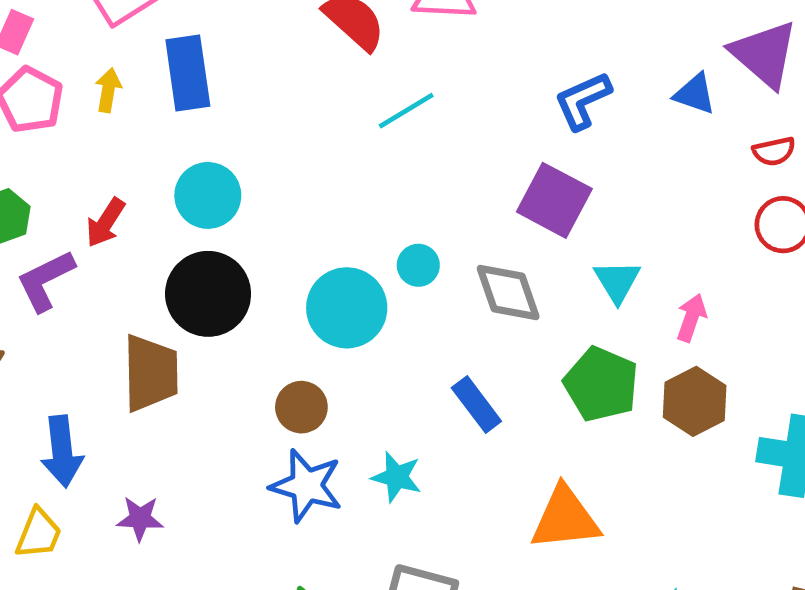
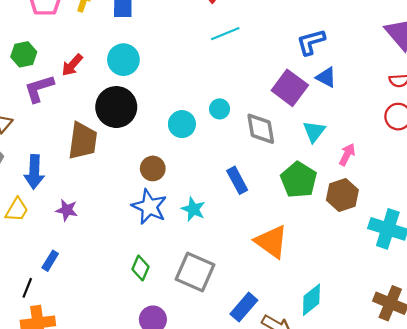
blue triangle: (695, 94) -> (326, 77), moved
cyan circle: (347, 308) -> (182, 124), size x0.7
orange triangle: (565, 518) -> (271, 242), turned 33

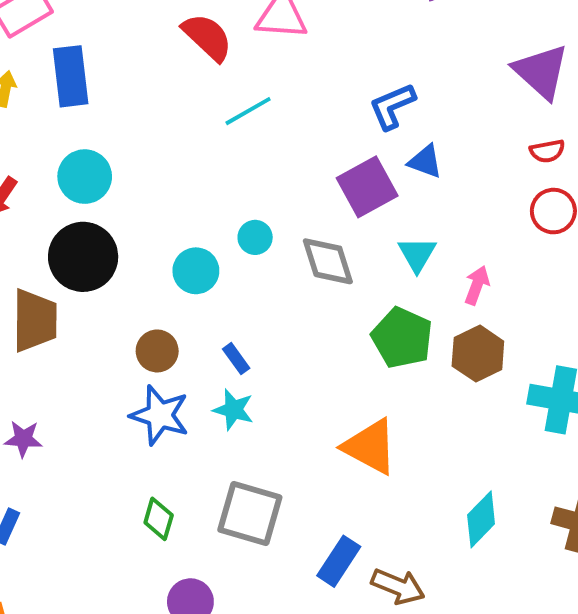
purple square: (290, 88) -> (367, 187), turned 32
blue rectangle: (237, 180) -> (236, 359), moved, size x0.7
cyan diamond: (311, 300) -> (481, 519), moved

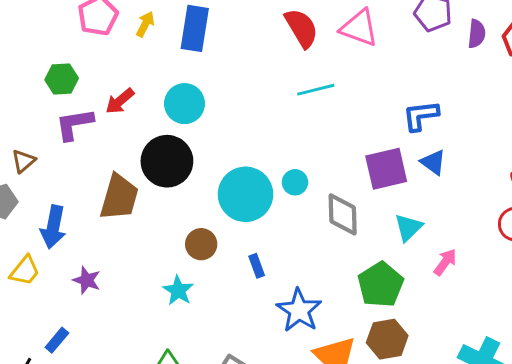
cyan circle: (196, 271) -> (246, 194), size x1.6
brown hexagon: (478, 354) -> (387, 339), moved
cyan star: (233, 410) -> (178, 290), moved
blue star: (160, 415) -> (299, 310), moved

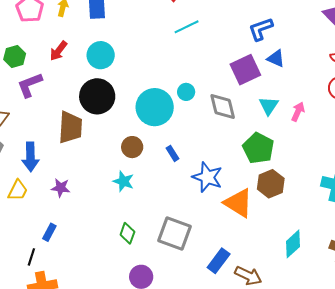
red arrow: (120, 101) -> (58, 51), moved
pink arrow: (445, 262) -> (298, 112), moved

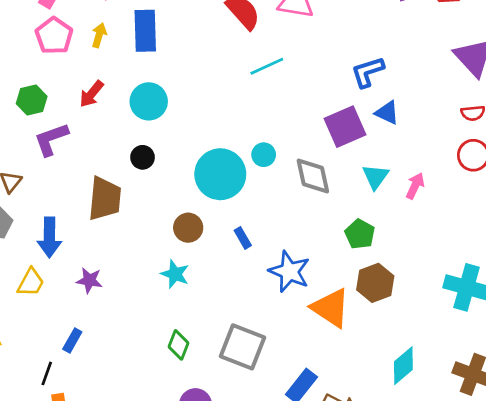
black circle: (97, 96) -> (143, 157), size x0.5
green pentagon: (258, 148) -> (360, 234), size x0.7

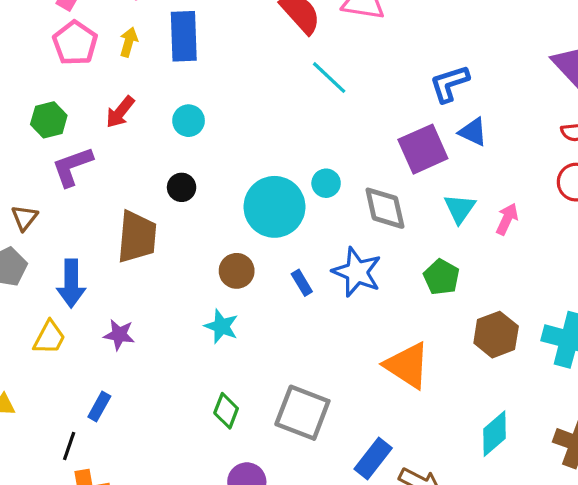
cyan line: (267, 66) -> (329, 78), turned 68
cyan circle: (149, 101) -> (189, 121), size x0.7
blue star: (289, 272) -> (357, 272), moved
brown hexagon: (375, 283) -> (496, 335), moved

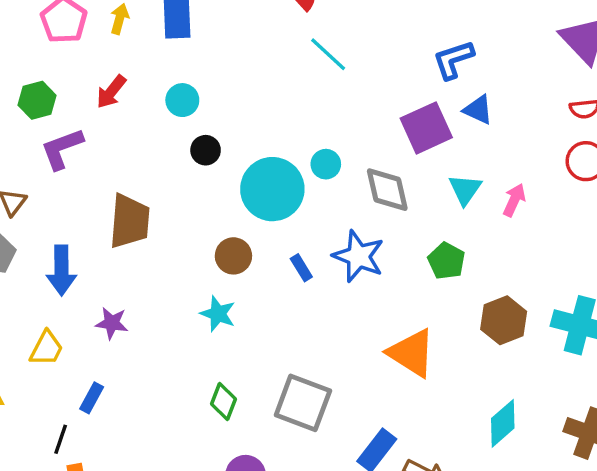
black circle: (182, 187) -> (206, 150), moved
yellow trapezoid: (49, 337) -> (47, 348), moved

